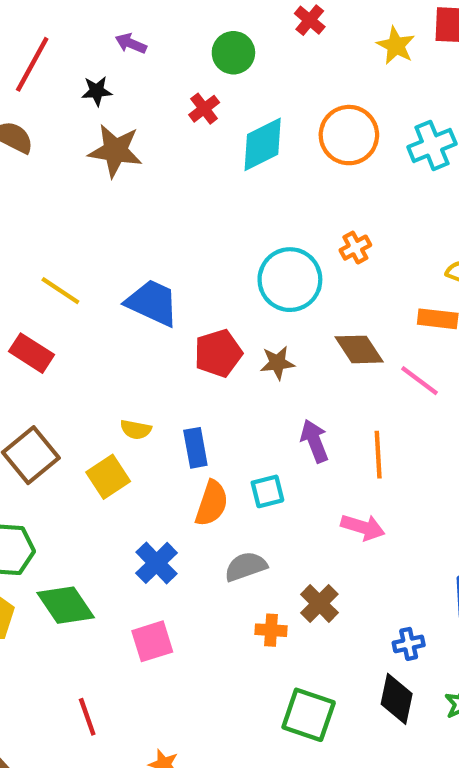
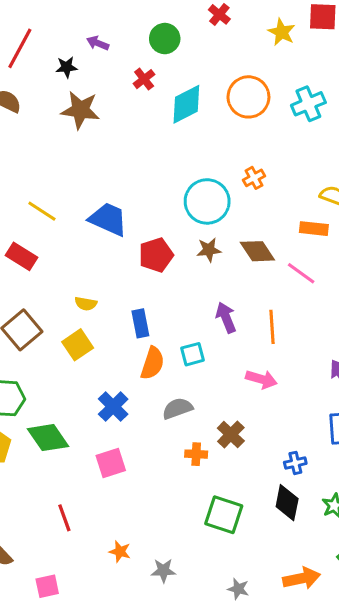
purple arrow: (131, 43) -> (98, 43), moved
brown star: (277, 363) -> (209, 250), moved
yellow semicircle: (136, 430) -> (86, 304), moved

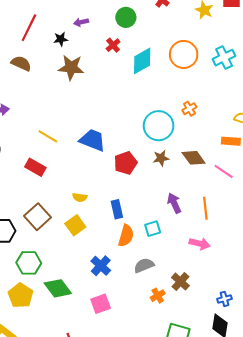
purple arrow: (98, 43) -> (81, 22), turned -32
orange cross: (196, 454) -> (158, 296), turned -32

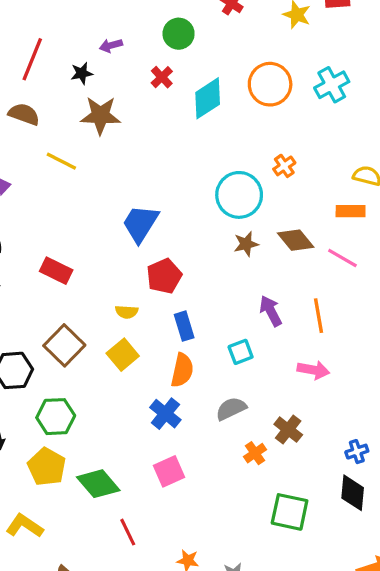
yellow line: (48, 136) -> (61, 161), moved
blue trapezoid: (93, 140) -> (140, 224), turned -76
red pentagon: (126, 163) -> (164, 276), moved
orange semicircle: (126, 236) -> (182, 370), moved
green diamond: (58, 288) -> (98, 484), moved

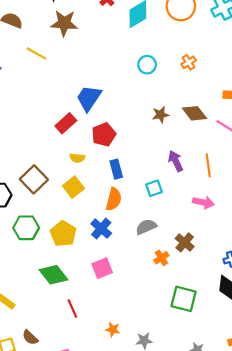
cyan circle: (239, 195) -> (147, 65), moved, size x0.6
red rectangle: (56, 271) -> (66, 123), moved, turned -70
yellow pentagon: (47, 467) -> (63, 234), moved

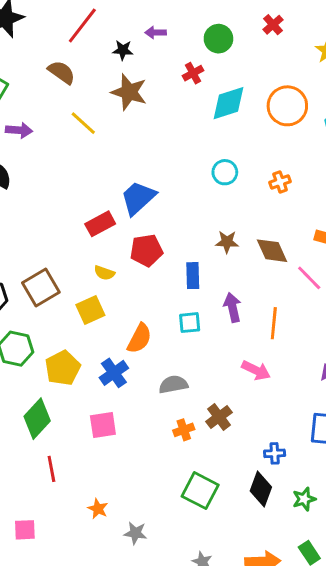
blue rectangle: (116, 169) -> (193, 276), moved
cyan square: (154, 188) -> (190, 323), moved
green diamond: (54, 275) -> (37, 419), turned 68

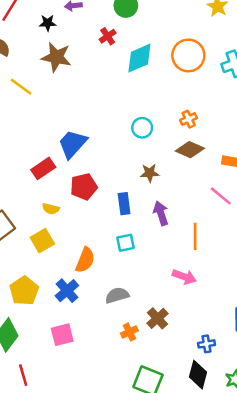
cyan circle: (225, 172) -> (142, 128), moved
brown diamond: (272, 251) -> (190, 150), moved, turned -36
purple arrow: (232, 307) -> (161, 213), moved

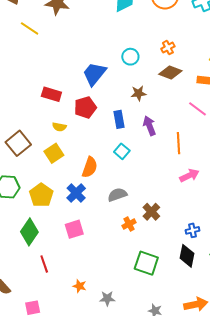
blue trapezoid: (73, 144) -> (94, 74), moved
red rectangle: (43, 168) -> (51, 94), turned 54
cyan square: (125, 243) -> (122, 151), turned -35
pink arrow: (184, 277) -> (189, 176), moved, turned -42

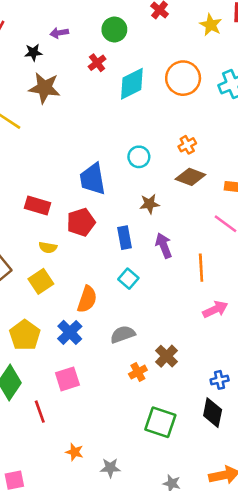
blue trapezoid: (94, 74) -> (93, 179), turned -48
red line: (44, 264) -> (40, 412), moved

